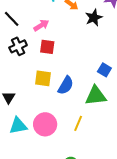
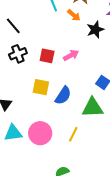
pink arrow: (41, 25) -> (71, 55), moved

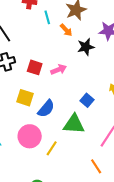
pink circle: (40, 133) -> (30, 136), moved

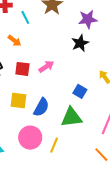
orange arrow: (66, 30) -> (15, 41), moved
black star: (86, 47) -> (80, 43), moved

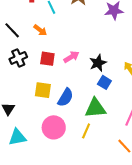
black star: (80, 43) -> (98, 63), moved
yellow line: (54, 145) -> (86, 131), moved

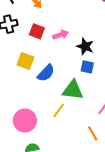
black star: (98, 63) -> (85, 46), turned 30
blue square: (104, 82) -> (87, 67), turned -32
pink circle: (54, 127) -> (25, 121), moved

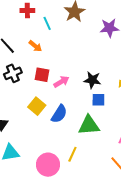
pink arrow: (61, 35) -> (61, 82), moved
yellow square: (25, 61) -> (37, 106), turned 30
yellow line: (59, 110) -> (72, 154), moved

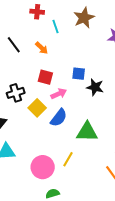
black cross: (13, 73) -> (16, 93), moved
pink arrow: (61, 82) -> (59, 94), moved
blue square: (98, 100) -> (79, 74), moved

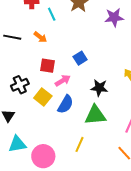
black line: (14, 45) -> (12, 37), turned -36
blue square: (79, 74) -> (80, 58), turned -32
black star: (95, 87) -> (99, 88), moved
pink circle: (43, 167) -> (43, 156), moved

